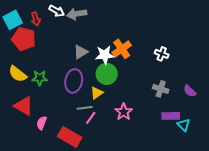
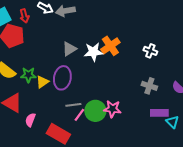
green circle: (107, 74) -> (95, 111), moved
yellow triangle: (97, 93) -> (42, 82), moved
pink star: (124, 112) -> (112, 109), turned -30

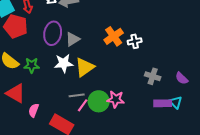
white cross: (150, 51) -> (135, 41), moved, turned -32
white star: (93, 52) -> (64, 63), moved
purple ellipse: (62, 78) -> (53, 33), moved
yellow triangle: (42, 82) -> (85, 67), moved, size x1.5
cyan triangle: (172, 122) -> (176, 102), moved

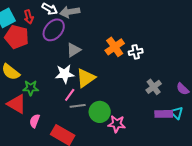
purple ellipse: (53, 33) -> (54, 30), moved, turned 30
green star: (32, 65) -> (31, 88), moved
gray cross: (153, 76) -> (154, 87), turned 35
pink star: (116, 99) -> (117, 124), moved
pink line: (83, 105) -> (70, 95), moved

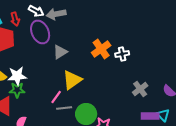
purple ellipse: (54, 30) -> (40, 32), turned -65
white star: (65, 74) -> (17, 76), moved

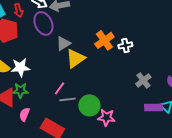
yellow triangle: (72, 80) -> (75, 58), moved
green star: (17, 90) -> (20, 90), moved

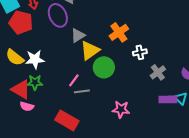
white cross: (125, 45) -> (140, 52), moved
green circle: (89, 105) -> (104, 67), moved
pink semicircle: (24, 114) -> (27, 106), moved, turned -96

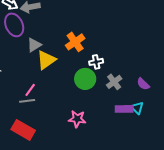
green circle: (104, 67) -> (85, 79), moved
gray line: (82, 91) -> (27, 101), moved

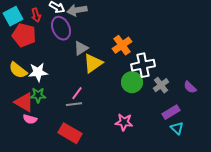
white cross: (96, 62) -> (143, 65), size x1.6
cyan triangle: (137, 108) -> (177, 128), moved
purple rectangle: (124, 109) -> (171, 112), turned -30

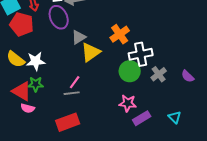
purple rectangle: (171, 112) -> (142, 118), moved
pink star: (124, 122) -> (128, 103), moved
red rectangle: (70, 133) -> (68, 122), turned -50

